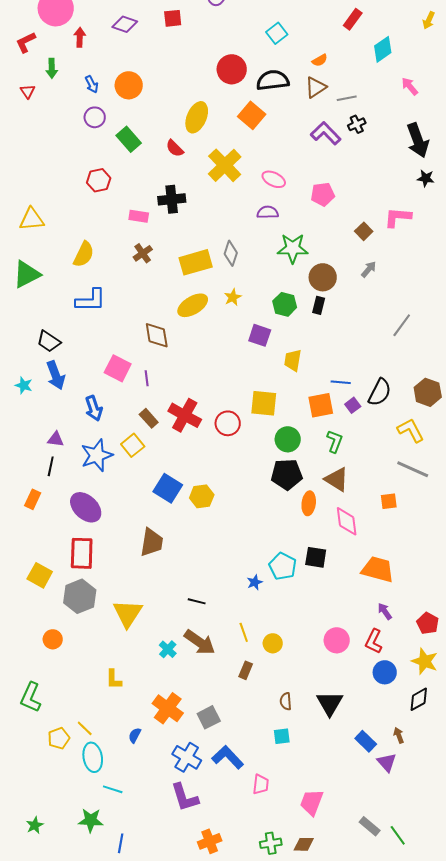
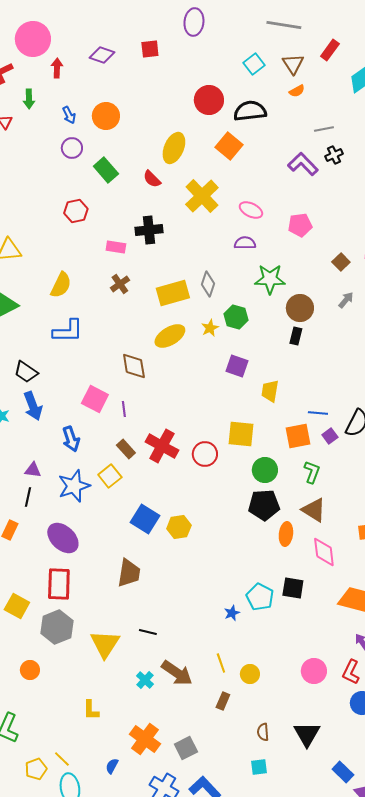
brown triangle: (316, 87) -> (293, 64), moved, turned -30
green hexagon: (285, 304) -> (236, 317), moved
black line: (197, 601) -> (148, 632), moved

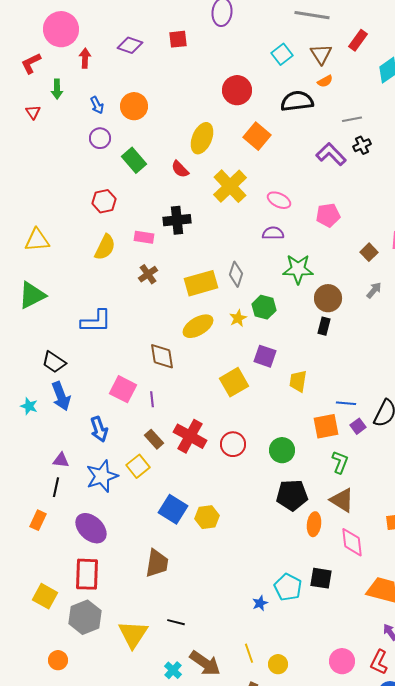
black semicircle: (250, 111) -> (297, 101), moved
yellow semicircle: (61, 285) -> (105, 247), moved
yellow square: (241, 434) -> (234, 382), moved, turned -36
green circle: (265, 470) -> (282, 450), moved

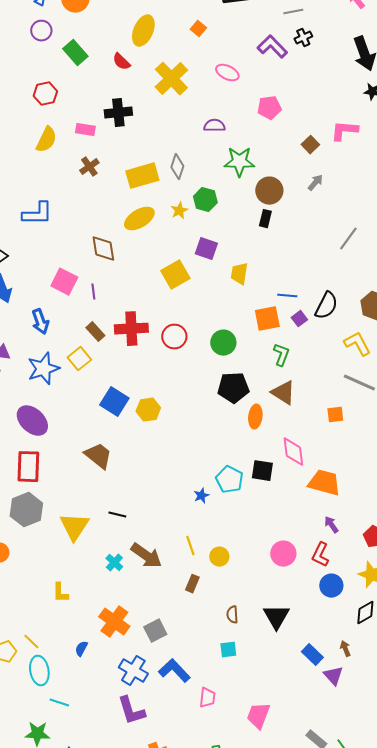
orange square: (257, 136) -> (198, 29), size x0.6
pink ellipse: (279, 200) -> (227, 73), moved
red cross: (190, 436) -> (131, 329), turned -32
pink diamond: (352, 542) -> (293, 452), moved
brown trapezoid: (157, 563) -> (98, 456), turned -60

